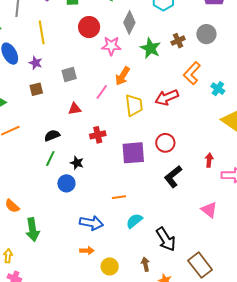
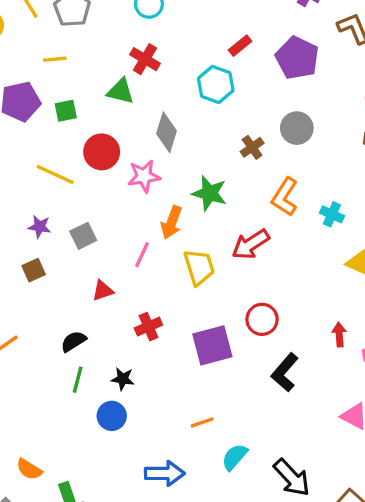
yellow line: (42, 32) -> (55, 175), moved, turned -45
green star: (150, 48) -> (209, 193), moved
purple star: (36, 63) -> (40, 227), moved

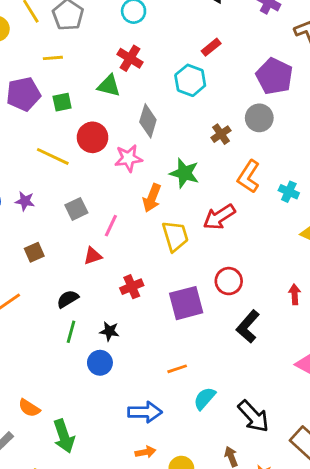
purple pentagon: (297, 58) -> (274, 76), moved
purple star: (40, 227) -> (25, 201), moved
pink line: (142, 255) -> (111, 226), moved
brown square: (34, 270) -> (34, 252), moved

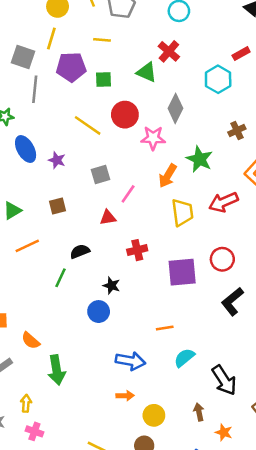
green line: (71, 332) -> (61, 278), moved

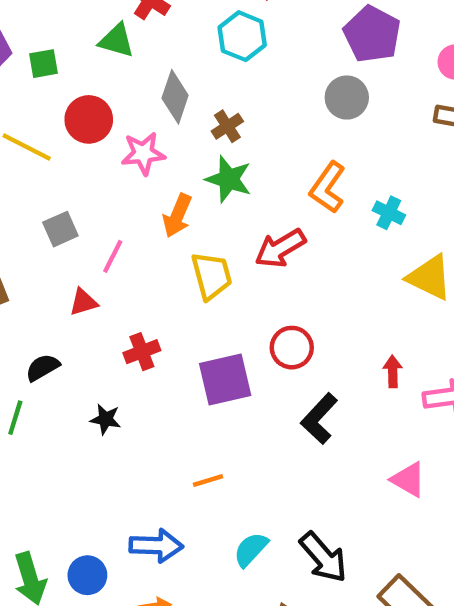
brown cross: (237, 130) -> (227, 126), moved
blue circle: (99, 312) -> (87, 575), moved
cyan semicircle: (184, 358) -> (251, 549), moved

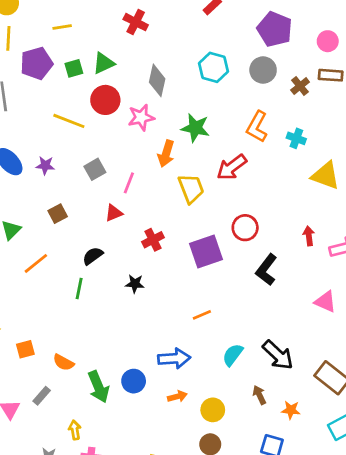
cyan hexagon: (242, 36) -> (214, 67), moved
green triangle: (117, 41) -> (104, 63), moved, turned -35
brown cross: (227, 126) -> (300, 86), moved

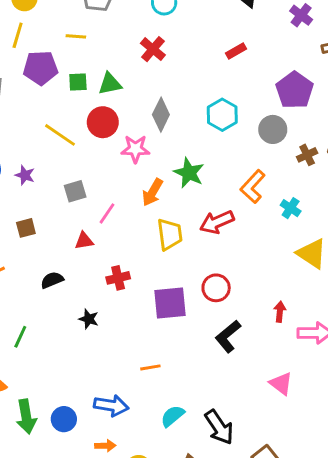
green line: (79, 288) -> (20, 337), moved

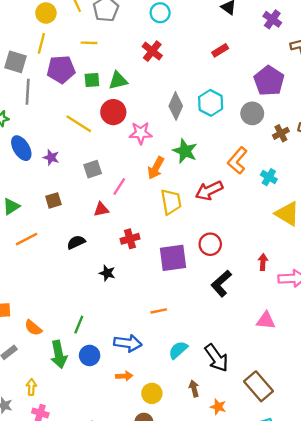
gray diamond: (161, 115) -> (176, 106), moved
green line: (20, 337) -> (79, 325), moved
pink triangle: (281, 384) -> (266, 321), turned -30

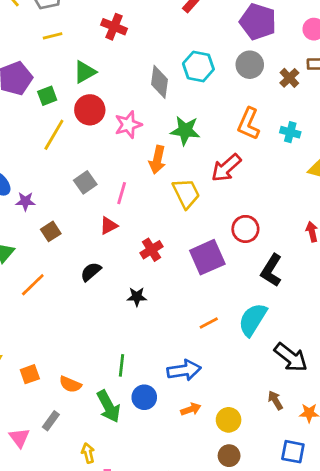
yellow line: (89, 43) -> (53, 36), moved
green square: (92, 80) -> (47, 96), moved
yellow line: (79, 124) -> (54, 135), turned -76
purple star: (51, 157) -> (25, 201), moved
cyan semicircle: (178, 350) -> (253, 320), moved, size x1.4

